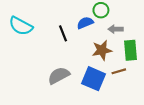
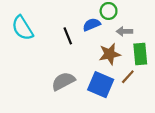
cyan semicircle: (21, 26) -> (22, 28), turned 30
brown line: (119, 71) -> (128, 77), turned -32

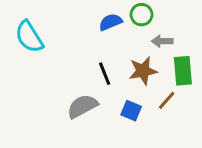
blue semicircle: (92, 25) -> (110, 22), moved
black line: (68, 36) -> (105, 74), moved
blue square: (101, 85) -> (131, 111), size x0.6

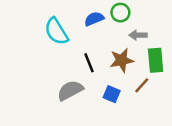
cyan semicircle: (29, 37) -> (56, 31), moved

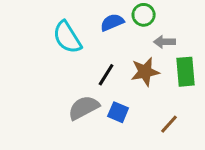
black line: (89, 63) -> (106, 75), turned 54
brown line: (142, 85) -> (169, 124), moved
blue square: (112, 94) -> (118, 112), moved

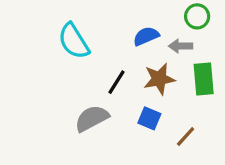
green circle: (144, 15) -> (197, 16), moved
blue semicircle: (112, 22) -> (146, 36), moved
blue square: (118, 112) -> (149, 118), moved

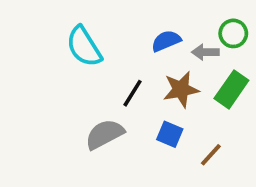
green circle: (197, 16) -> (233, 33), moved
green rectangle: (204, 79) -> (231, 89), turned 40

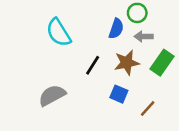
green circle: (233, 33) -> (137, 13), moved
blue semicircle: (166, 41) -> (116, 29), turned 132
gray semicircle: (105, 134) -> (52, 95), moved

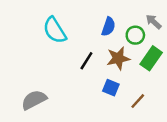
green circle: (137, 13) -> (135, 35), moved
gray arrow: (144, 36) -> (154, 22), moved, turned 42
gray semicircle: (52, 95) -> (34, 100), moved

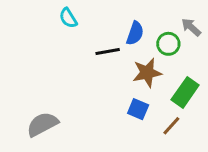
cyan semicircle: (55, 30) -> (68, 18), moved, size x0.6
green rectangle: (151, 58) -> (185, 92), moved
black line: (86, 61) -> (108, 51), moved, turned 48

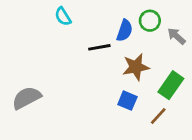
gray arrow: (191, 27) -> (176, 36), moved
green circle: (168, 44) -> (150, 21), moved
gray semicircle: (42, 124) -> (27, 98), moved

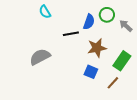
gray semicircle: (27, 98) -> (40, 57), moved

